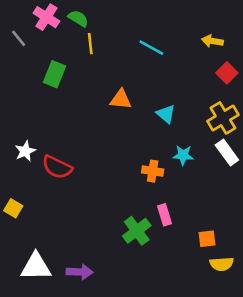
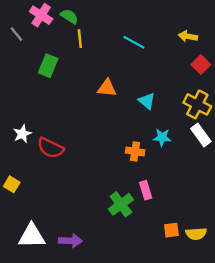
yellow cross: (223, 118) -> (197, 104), turned -32
orange square: (207, 239) -> (171, 230), moved

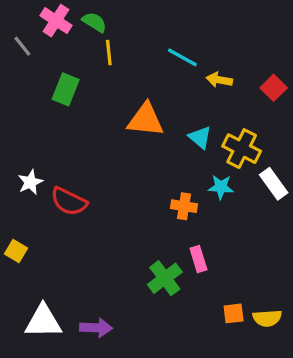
yellow arrow: (188, 36) -> (219, 80), moved
orange triangle: (107, 88) -> (146, 120), size x1.4
yellow cross: (197, 104) -> (242, 149), moved

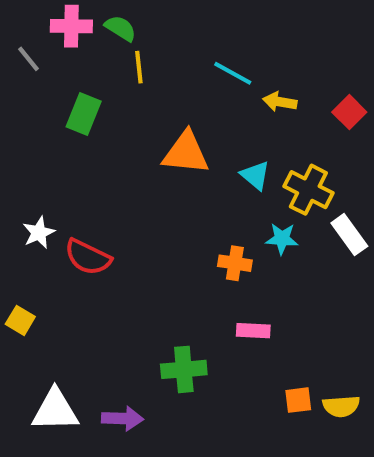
pink cross: (56, 21) -> (71, 26), turned -32
pink rectangle: (198, 259) -> (253, 331), turned -70
green cross: (165, 278) -> (184, 369), moved, turned 32

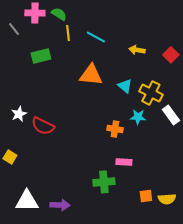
cyan line: (233, 73) -> (96, 37), moved
green rectangle: (84, 114) -> (41, 56), turned 54
green cross: (184, 369) -> (104, 182), moved

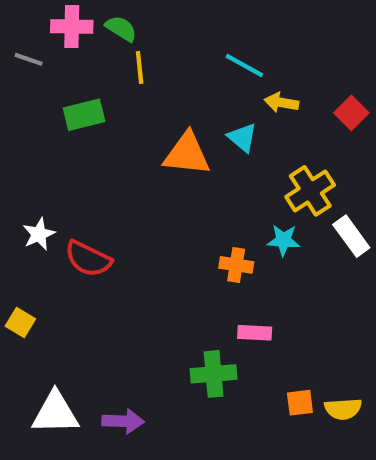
gray line: (14, 29) -> (29, 59), turned -32
cyan line: (96, 37) -> (244, 66), moved
cyan triangle: (125, 86) -> (242, 137), moved
yellow cross: (151, 93) -> (310, 191), turned 30

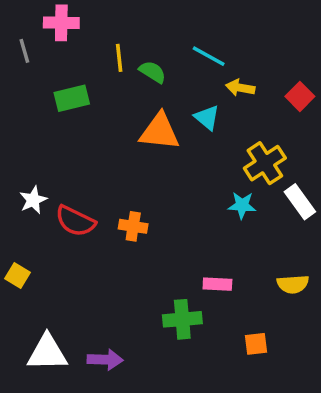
green semicircle: (121, 29) -> (152, 72), moved
gray line: (29, 59) -> (24, 51), turned 55
orange cross: (236, 265) -> (133, 226), moved
yellow semicircle: (343, 409) -> (293, 284), moved

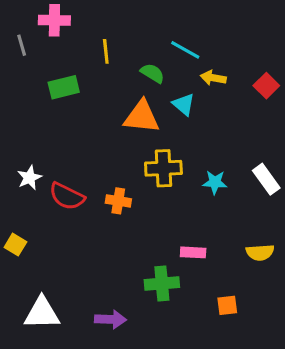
green semicircle: (152, 72) -> (153, 73), moved
yellow cross: (265, 163) -> (163, 168), moved, turned 30
purple arrow: (105, 360) -> (110, 319), moved

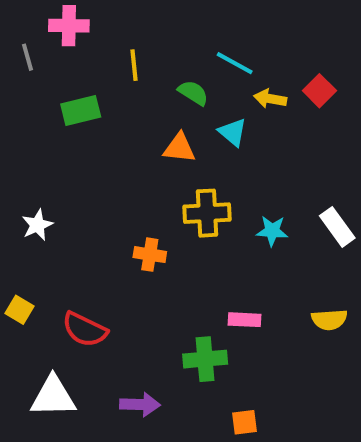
red square: (266, 86) -> (319, 91), moved
orange triangle: (142, 117) -> (179, 148), size x0.7
red semicircle: (67, 196) -> (85, 330), moved
orange square: (227, 305) -> (245, 422), moved

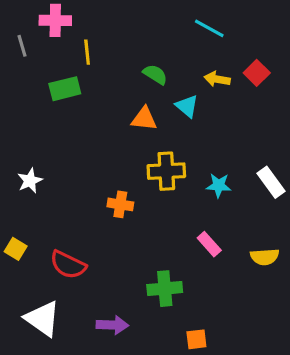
cyan line: (235, 63) -> (209, 28), moved
yellow line: (134, 65) -> (87, 52), moved
pink rectangle: (245, 320) -> (209, 244), moved, turned 45
white triangle: (53, 397) -> (43, 319), turned 36

